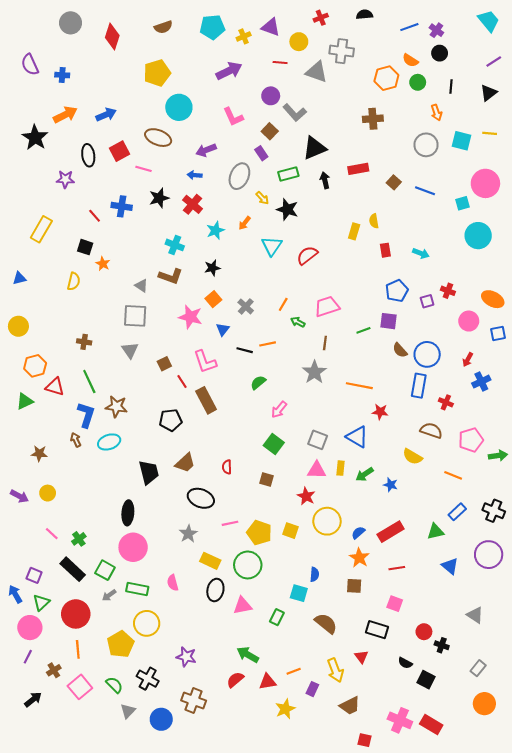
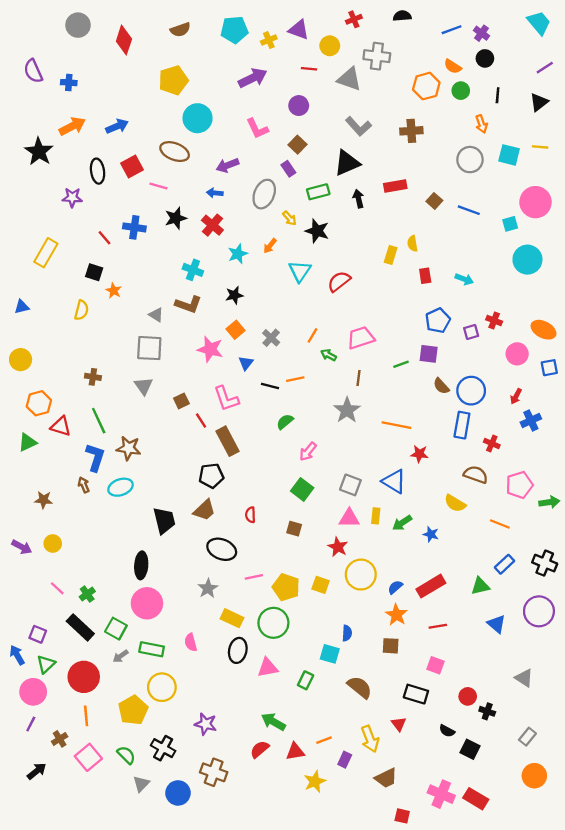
gray L-shape: (295, 113) -> (358, 126), moved
black pentagon: (171, 420) -> (211, 476), moved

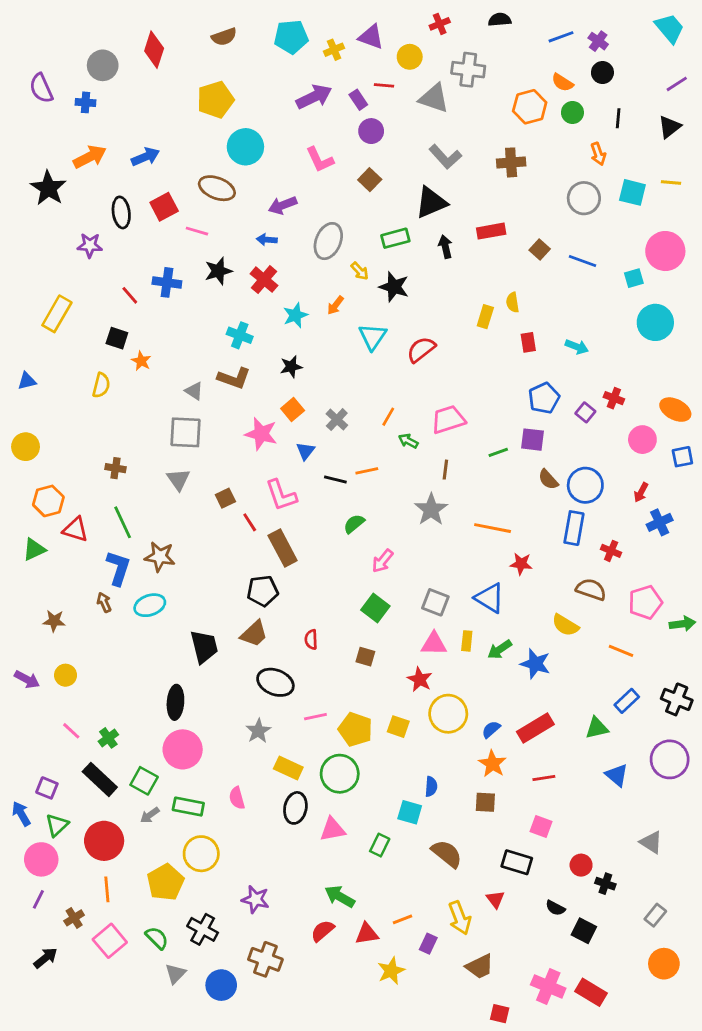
gray circle: (78, 25) -> (103, 65), moved
purple rectangle: (288, 169) -> (358, 100), moved
purple square: (471, 332) -> (585, 412), turned -35
blue star: (431, 534) -> (535, 664), size x1.5

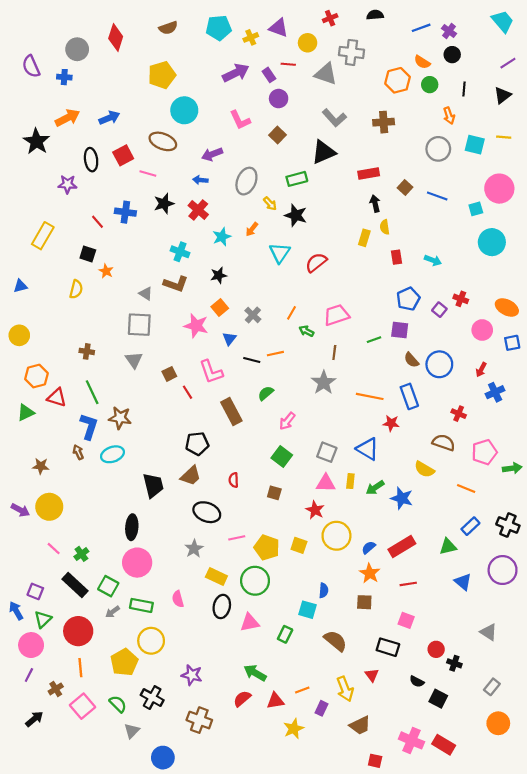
black arrow: (445, 247) -> (375, 204), moved
blue rectangle: (574, 528) -> (409, 396), moved, turned -30
brown rectangle: (283, 548) -> (231, 411), moved
yellow circle: (66, 675) -> (49, 507), size x1.6
blue circle: (221, 985) -> (163, 758), moved

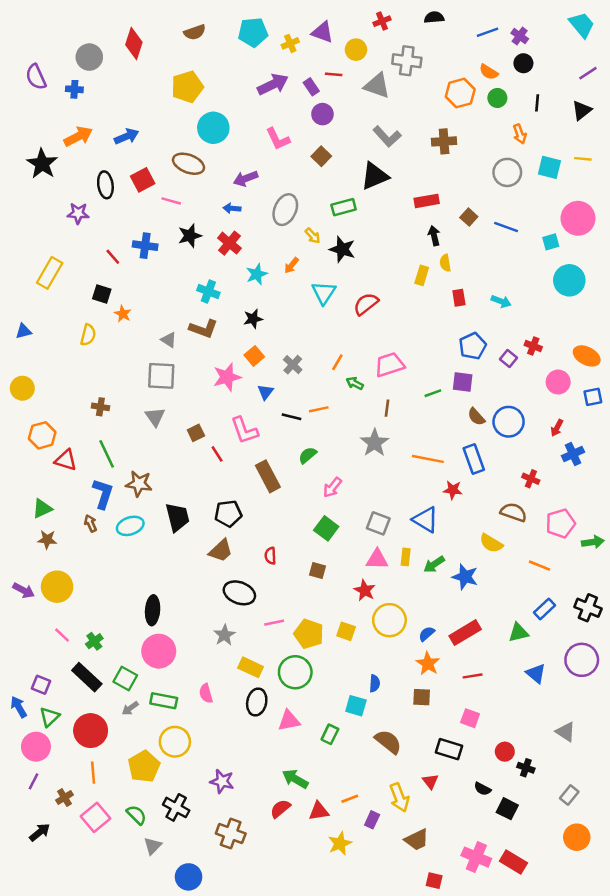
pink star: (196, 326) -> (227, 377), turned -30
green triangle: (26, 413) -> (42, 509), moved
black trapezoid: (153, 485) -> (177, 517), moved

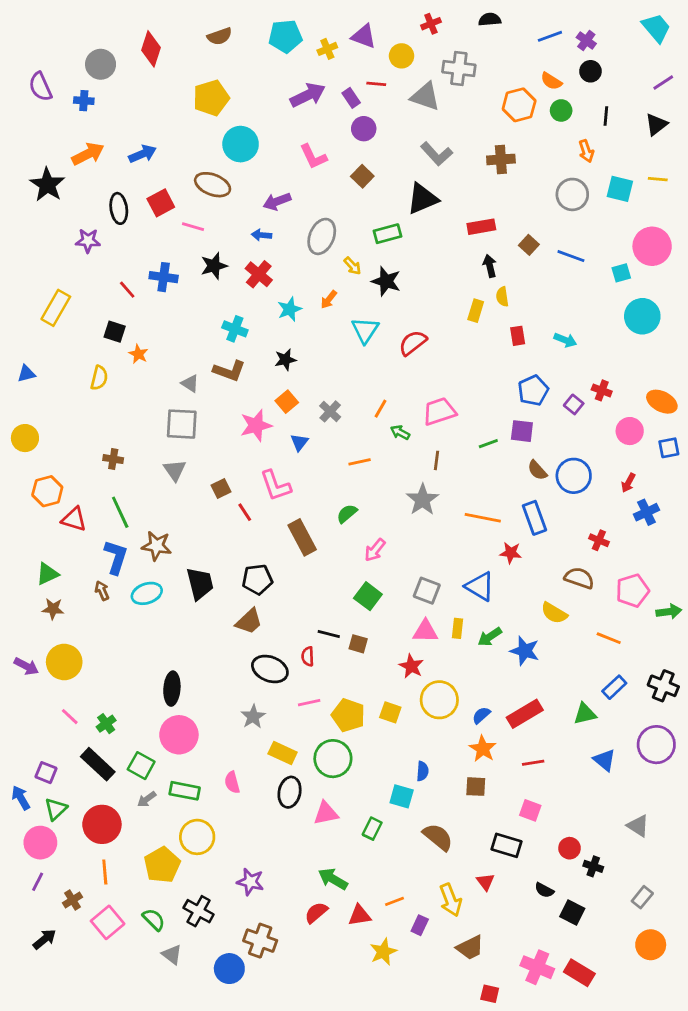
black line: (291, 417) -> (329, 634), moved
red semicircle: (270, 556) -> (308, 656), moved
gray triangle: (153, 846) -> (172, 955), turned -36
blue circle: (189, 877) -> (229, 969), moved

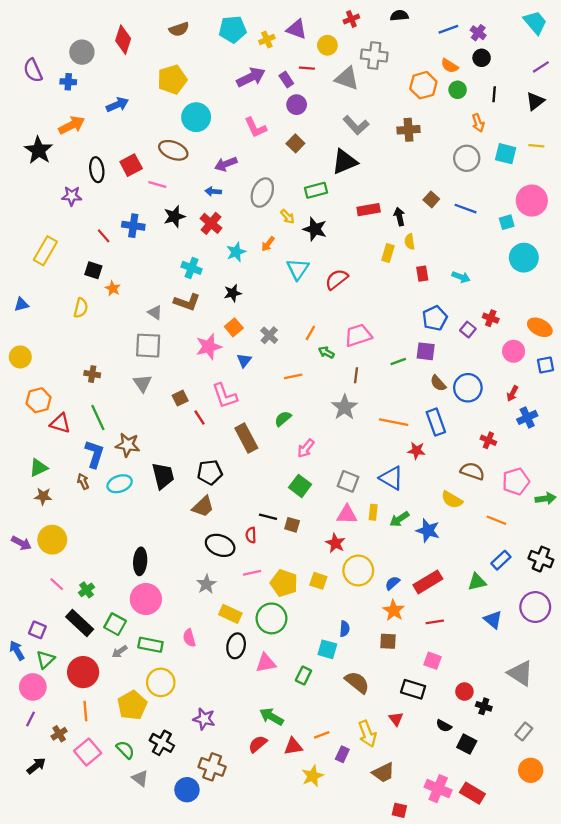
blue arrow: (143, 154) -> (117, 105), moved
red rectangle: (481, 227) -> (369, 210), moved
gray triangle: (638, 826) -> (520, 673), size x1.4

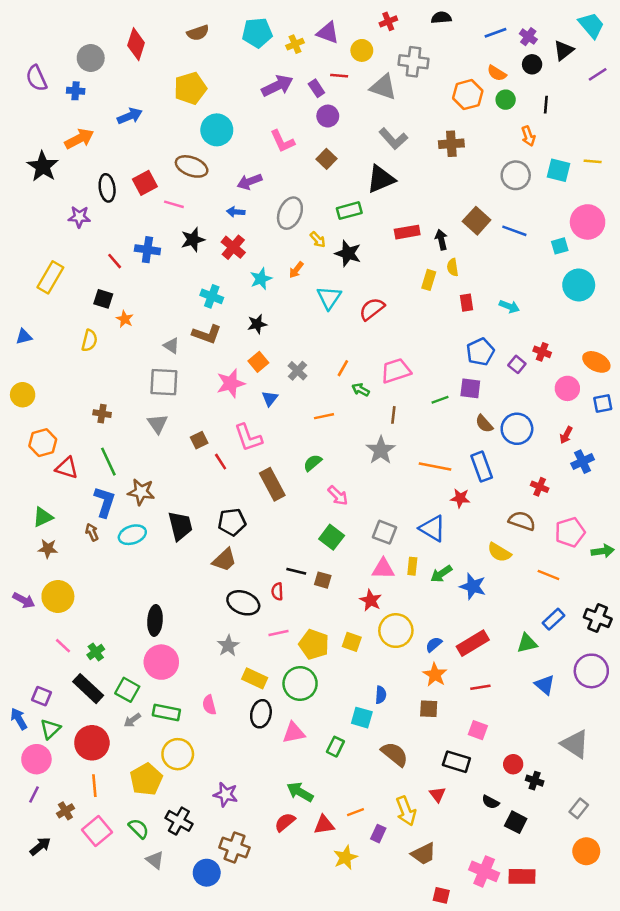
black triangle: (535, 101) -> (564, 50), moved
brown square: (431, 199) -> (477, 221), size x1.5
pink arrow: (306, 448) -> (338, 496), turned -84
red rectangle: (472, 793) -> (522, 876), turned -30

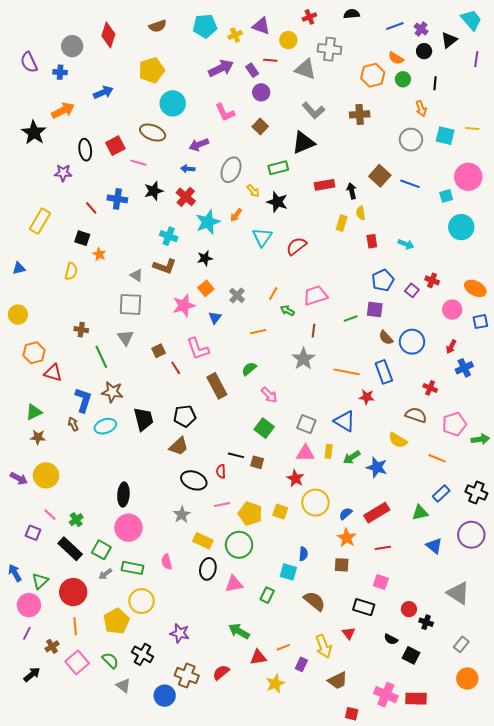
purple line: (598, 74) -> (476, 59), turned -49
cyan star: (261, 279) -> (208, 222), size x1.4
green line: (108, 462) -> (101, 357), moved
purple square: (41, 696) -> (33, 533), moved
red semicircle: (285, 822) -> (221, 672), moved

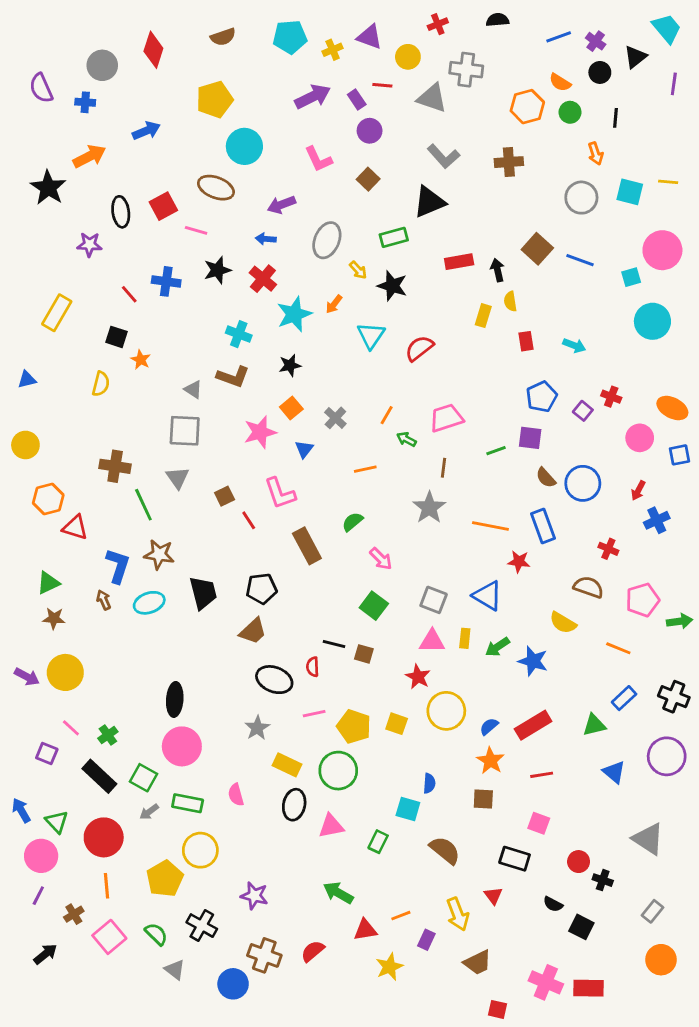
brown cross: (81, 330) -> (115, 466), size x1.5
green triangle: (40, 581) -> (57, 822), turned -30

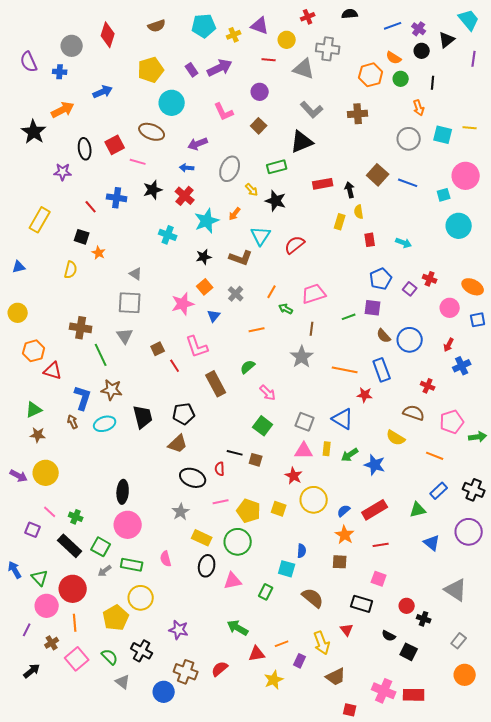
purple rectangle: (357, 99) -> (192, 70), moved
brown L-shape: (233, 377) -> (241, 258), moved
green cross: (108, 735) -> (76, 517), turned -32
pink circle: (41, 856) -> (47, 606), moved

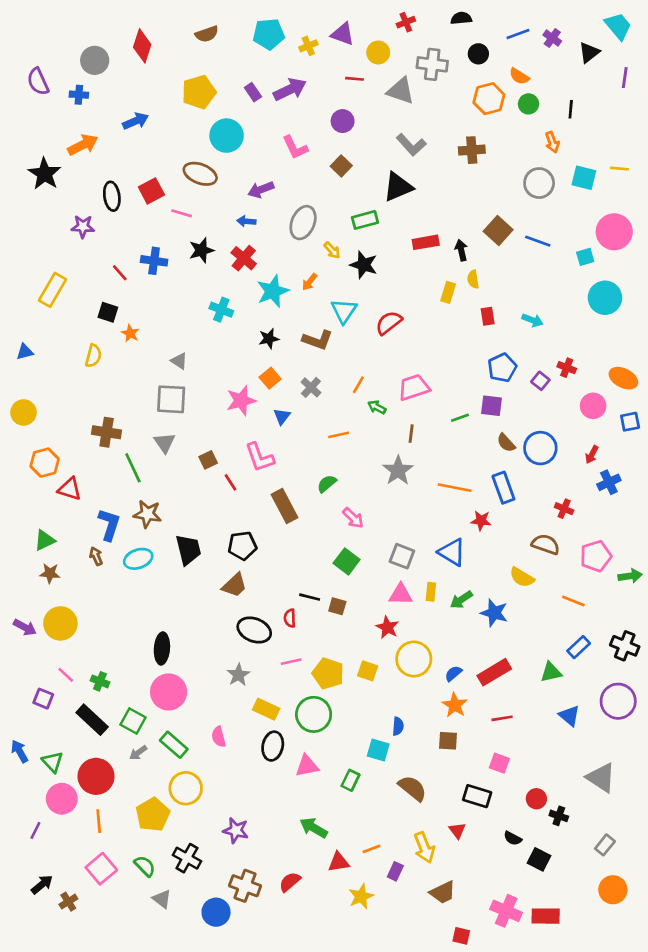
black circle: (422, 51) -> (478, 54), moved
green rectangle: (132, 565) -> (174, 745), turned 30
brown cross: (52, 643) -> (68, 902), moved

